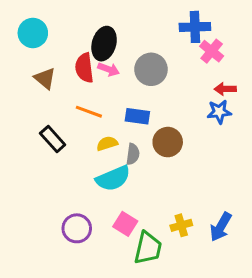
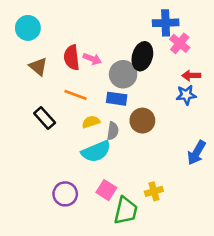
black ellipse: (104, 44) -> (142, 56), moved
gray circle: (151, 69) -> (123, 74), moved
blue arrow: (221, 227) -> (196, 153), moved

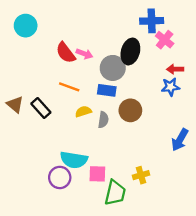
red semicircle: (72, 58) -> (66, 53), turned -30
brown triangle: (38, 67) -> (15, 104), moved
cyan semicircle: (96, 151) -> (74, 160), moved, turned 32
pink square: (106, 190) -> (97, 174), turned -30

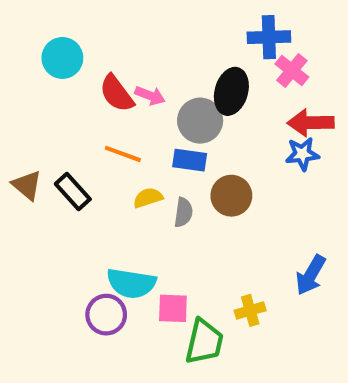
cyan circle: (26, 26) -> (62, 58), moved
red arrow: (175, 69) -> (311, 123), size x1.5
blue arrow: (180, 140) -> (311, 275), moved

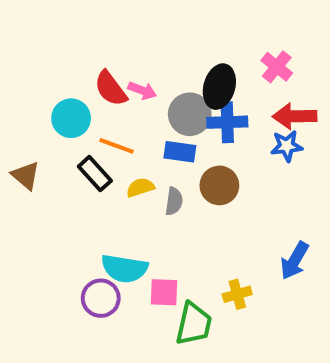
blue cross: (269, 37) -> (227, 122), moved
cyan circle: (62, 58) -> (71, 118), moved
black rectangle: (73, 192) -> (95, 174), moved

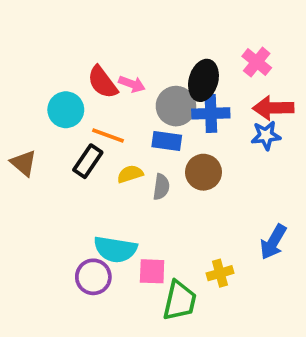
black rectangle: (95, 174) -> (88, 161), turned 76

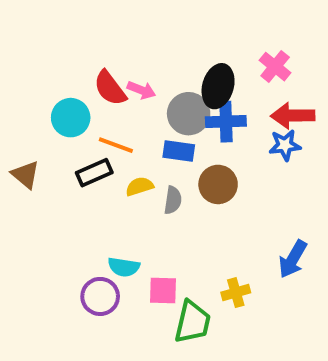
black rectangle: (88, 161) -> (94, 173), turned 32
cyan semicircle: (115, 249) -> (124, 267), size x0.7

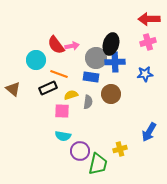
pink cross: (275, 67) -> (148, 42), moved, turned 35
pink arrow: (141, 90) -> (72, 46), turned -32
red arrow: (293, 116) -> (149, 19), moved
pink square: (163, 291) -> (62, 111), moved
purple circle: (100, 296) -> (80, 151), moved

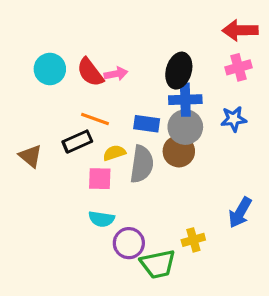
gray circle: (96, 58) -> (185, 127), moved
cyan circle: (36, 60) -> (50, 69), moved
brown triangle: (13, 89) -> (31, 156), moved
gray semicircle: (88, 102) -> (142, 164), size x1.6
green trapezoid: (98, 164) -> (158, 264), turned 65

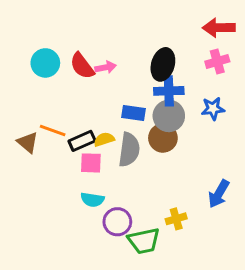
orange line: (95, 119) -> (53, 131), moved
black rectangle: (77, 142) -> (82, 141), moved

